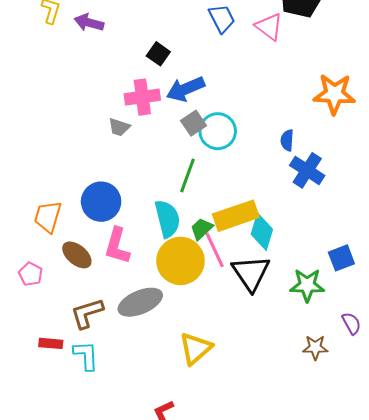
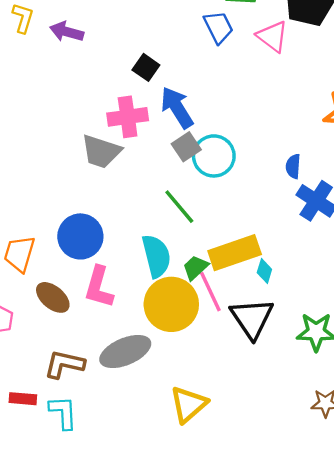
blue arrow: (186, 89) -> (177, 108), turned 81
gray trapezoid: (119, 127) -> (101, 151), size x1.6
green line: (188, 175) -> (179, 207), turned -60
cyan diamond: (262, 232) -> (264, 271), size x0.6
brown L-shape: (87, 313) -> (64, 364), turned 30

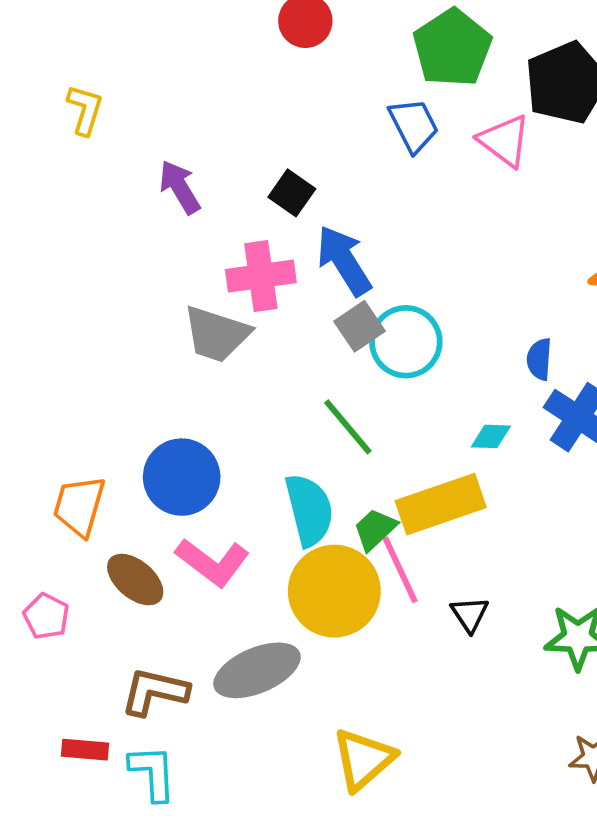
purple arrow: (67, 32) -> (180, 187), moved, turned 44
cyan diamond: (264, 271) -> (491, 436), moved, turned 75
pink L-shape: (99, 287) -> (213, 562), turned -69
black triangle: (252, 318) -> (470, 614), size x0.5

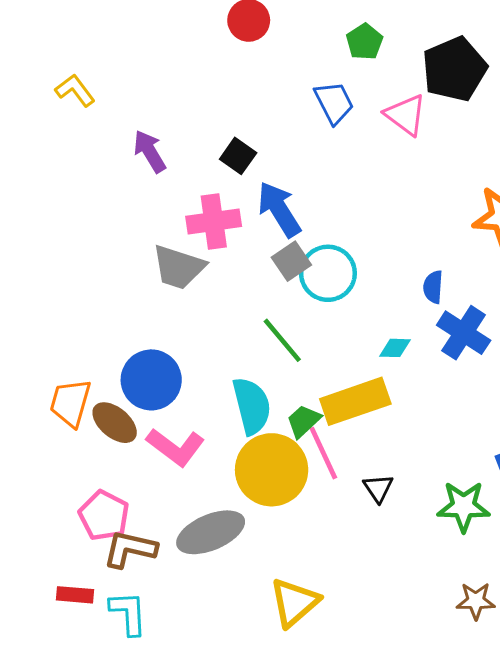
green pentagon: (452, 48) -> (364, 42), size x0.6
yellow L-shape: (85, 110) -> (75, 90), turned -54
brown ellipse: (135, 580) -> (115, 423), moved
pink pentagon: (46, 616) -> (104, 516), moved, size x1.4

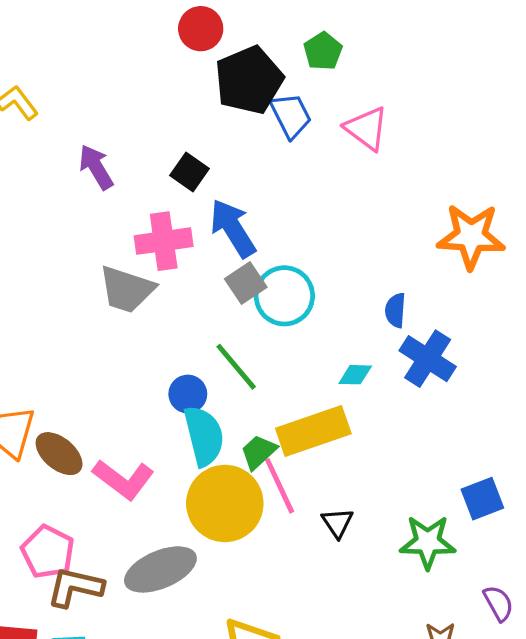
black pentagon: (454, 69) -> (249, 80), moved
blue circle: (151, 380) -> (188, 394), moved, size x0.6

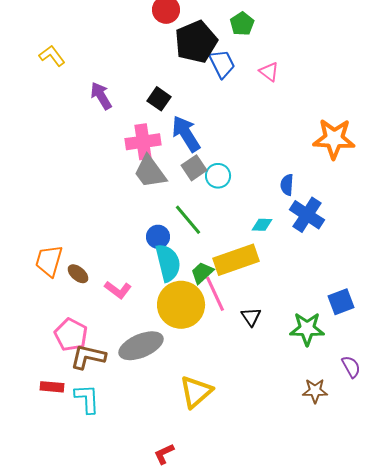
pink triangle: (366, 128) -> (269, 72), size x0.7
gray trapezoid: (127, 289) -> (150, 172), moved, turned 36
cyan circle: (284, 296) -> (218, 176), size x0.7
brown ellipse: (59, 454) -> (78, 274), size x0.7
pink L-shape: (123, 479) -> (118, 290), size x0.7

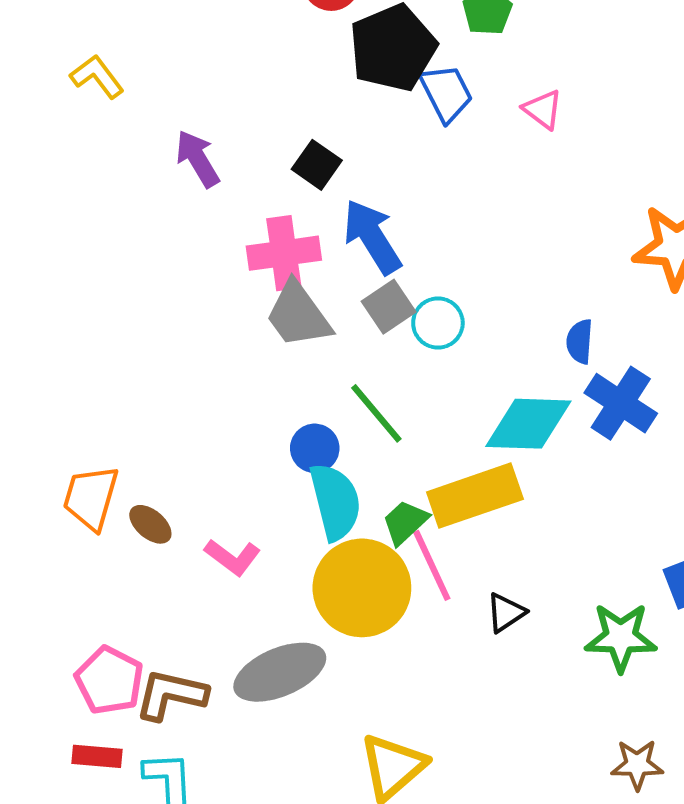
cyan diamond: (262, 225) -> (528, 424), size x2.0
black triangle: (251, 317) -> (506, 613), turned 30
pink pentagon: (71, 335) -> (109, 680), moved

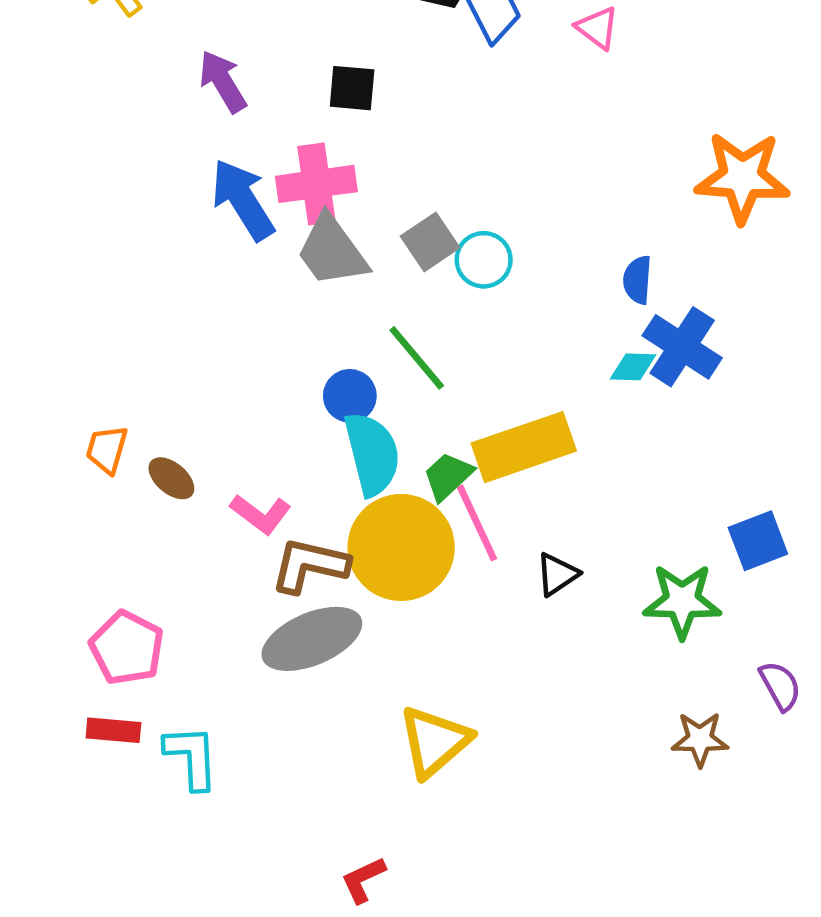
black square: (317, 165) -> (352, 88), turned -30
blue arrow: (372, 237) -> (243, 200), moved
cyan diamond: (528, 424) -> (633, 367), moved, size x0.5
orange trapezoid: (91, 498) -> (107, 449), size x0.7
brown L-shape: (171, 695) -> (310, 565), moved

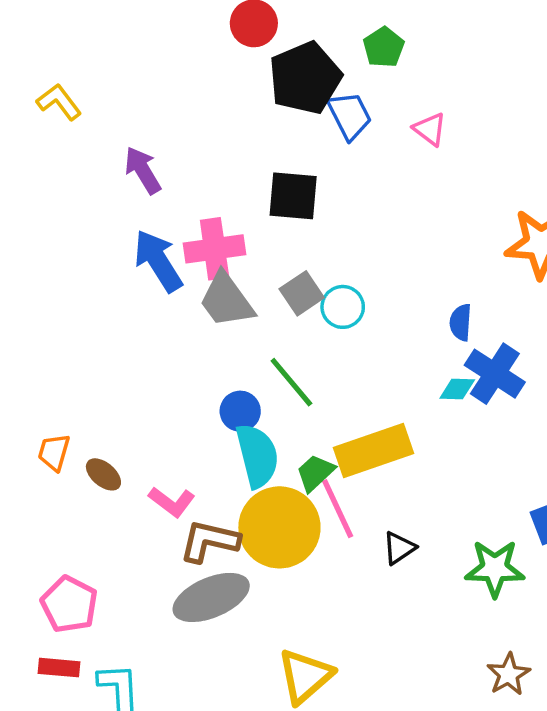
black square: (352, 88) -> (293, 196), moved, size x1.4
brown star: (700, 739) -> (508, 674), turned -30

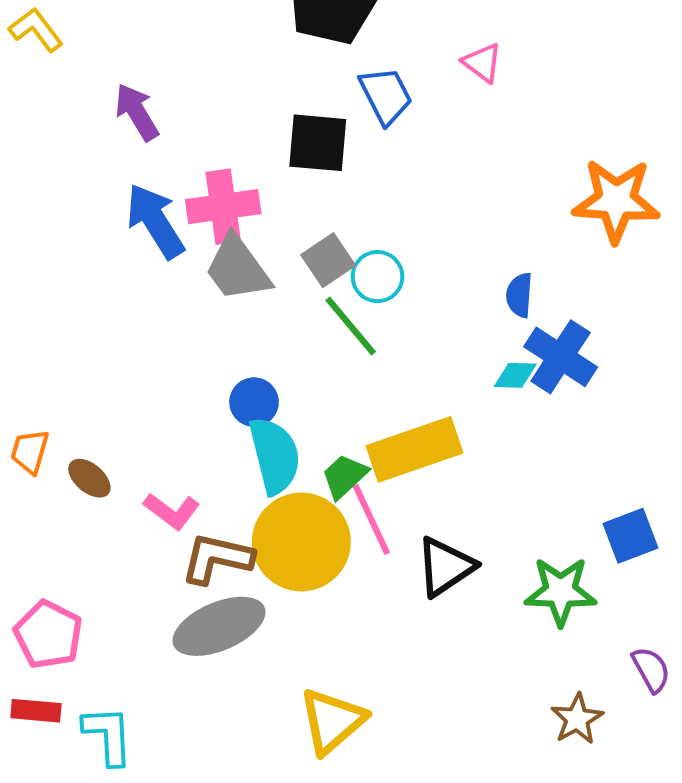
blue trapezoid: (350, 116) -> (386, 96), moved
green line: (291, 382) -> (351, 326), moved
black triangle: (399, 548) -> (445, 567), size x1.5

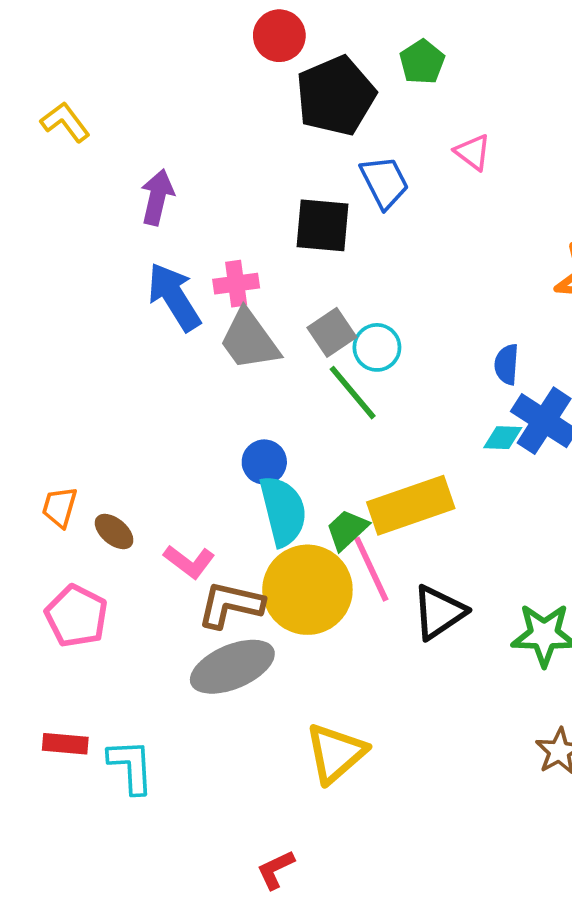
purple arrow: (137, 112) -> (157, 197), turned 44
pink cross: (223, 207) -> (236, 284), size x0.7
pink pentagon: (48, 635) -> (76, 616), moved

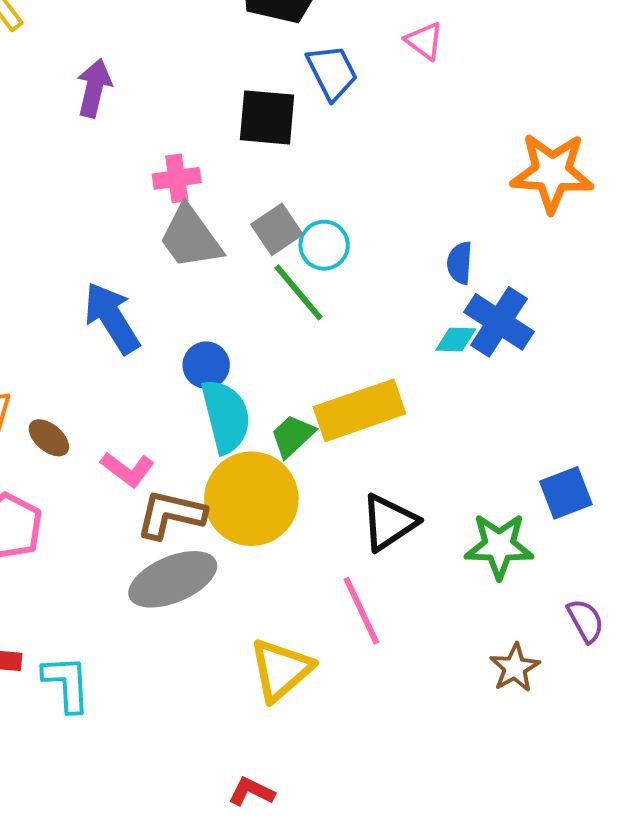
blue arrow: (174, 297) -> (112, 318), moved
pink line: (371, 569) -> (361, 611), moved
red L-shape: (276, 870) -> (251, 792), moved, turned 51

